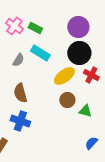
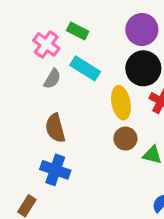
pink cross: (14, 26) -> (46, 44), moved
yellow ellipse: (64, 76) -> (121, 103), turned -65

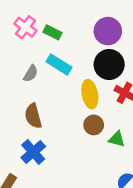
pink cross: (46, 44) -> (25, 27), moved
blue cross: (55, 170) -> (33, 152), turned 30

